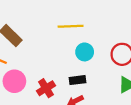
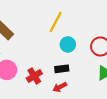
yellow line: (71, 26) -> (56, 22), turned -60

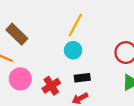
cyan circle: (68, 44) -> (73, 50), moved

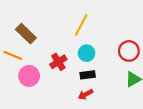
cyan circle: (73, 50) -> (87, 53), moved
red cross: (51, 86) -> (58, 62), moved

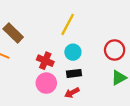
red cross: (58, 62) -> (45, 61), turned -35
pink circle: (29, 76) -> (46, 83), moved

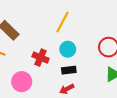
pink circle: (46, 83) -> (22, 82), moved

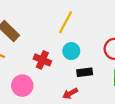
black rectangle: (69, 70) -> (85, 72), moved

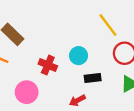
yellow line: (66, 22) -> (108, 25), moved, turned -65

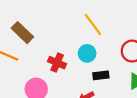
yellow line: (108, 25) -> (93, 24), moved

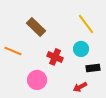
brown rectangle: (22, 33) -> (36, 27), moved

